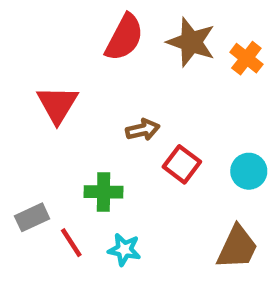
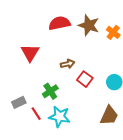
red semicircle: (124, 37) -> (59, 23), turned -130
green cross: (104, 192) -> (50, 91), turned -35
cyan star: (124, 250) -> (59, 117), size x1.5

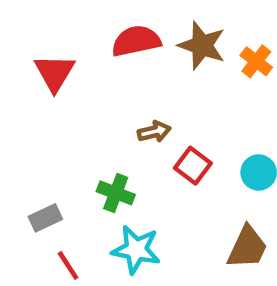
red triangle: (30, 53) -> (54, 73), moved
green cross: (50, 91) -> (116, 193), turned -35
red line: (36, 114) -> (68, 265), moved

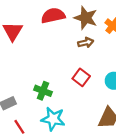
brown arrow: (154, 132) -> (86, 43), moved

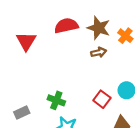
red square: (81, 77) -> (102, 99), moved

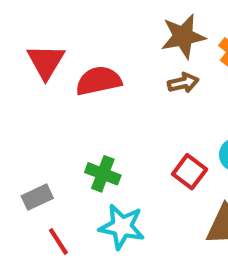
red semicircle: (66, 26) -> (99, 81), moved
brown star: (99, 28) -> (183, 36), turned -30

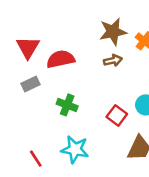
green cross: (103, 174) -> (67, 105), moved
gray rectangle: (37, 197) -> (31, 84), moved

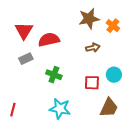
brown arrow: (113, 60) -> (93, 48), moved
red square: (117, 115) -> (92, 83), turned -35
red line: (36, 159) -> (13, 110), moved, turned 48

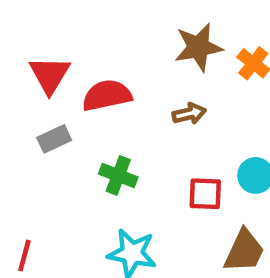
brown arrow: (93, 48) -> (189, 114), moved

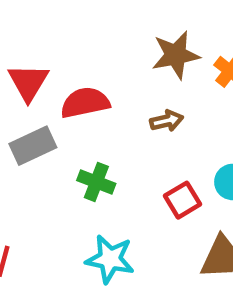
gray rectangle: (54, 139) -> (33, 146), size x1.4
red square: (205, 194) -> (182, 200), turned -33

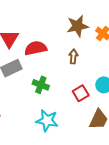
brown arrow: (167, 121) -> (73, 57), turned -72

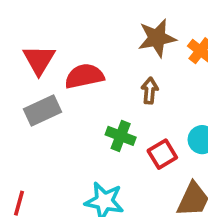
green cross: (41, 85) -> (121, 136), moved

